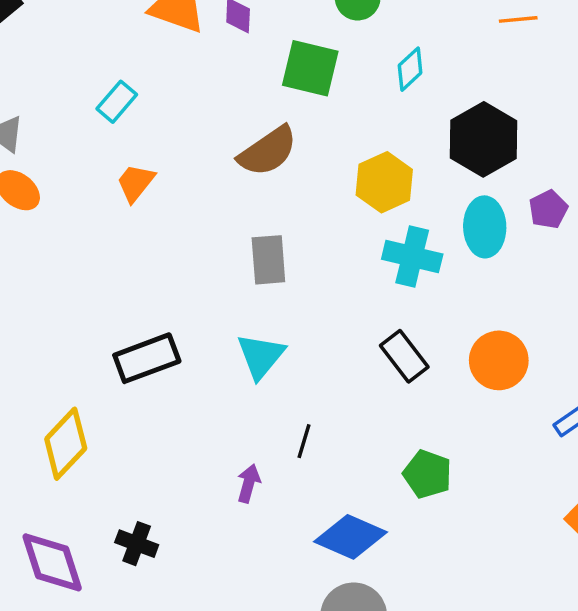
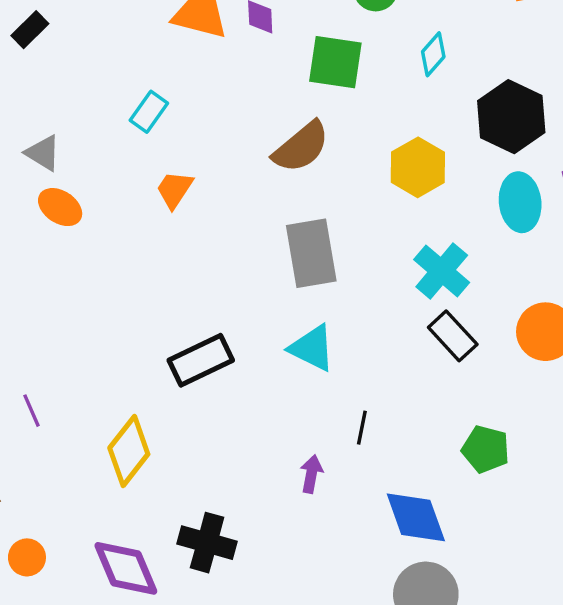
cyan cross: (412, 257) -> (442, 271), moved, turned 32
gray rectangle: (268, 260) -> (311, 253), size x1.4
cyan triangle: (261, 356) -> (312, 348), turned -38
blue diamond: (351, 537) -> (416, 517), turned 52
black cross: (137, 544) -> (207, 543), size x1.4

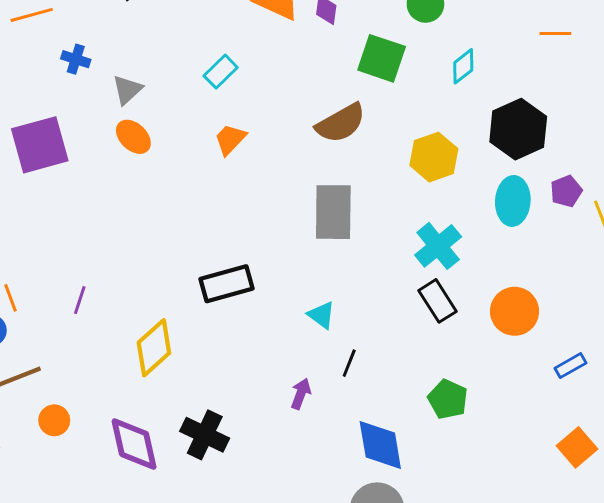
gray triangle: (43, 153) -> (127, 90), turned 36
cyan triangle: (312, 348) -> (321, 315), moved, size x0.7
purple line: (31, 411) -> (80, 300), turned 32

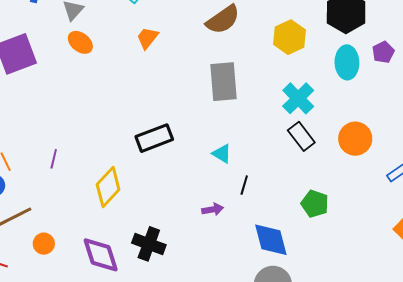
purple arrow: (301, 394) -> (213, 209), turned 65

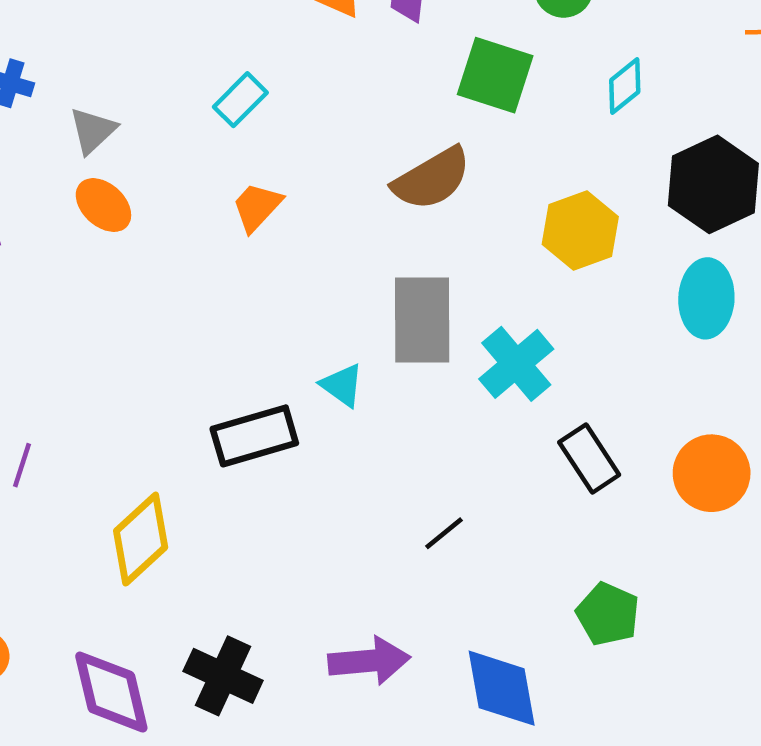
cyan cross: (298, 98) -> (516, 364), moved
cyan triangle: (222, 154) -> (342, 385), moved
black line: (244, 185) -> (444, 533), moved, turned 30
purple arrow: (213, 209) -> (369, 661), moved, size x1.6

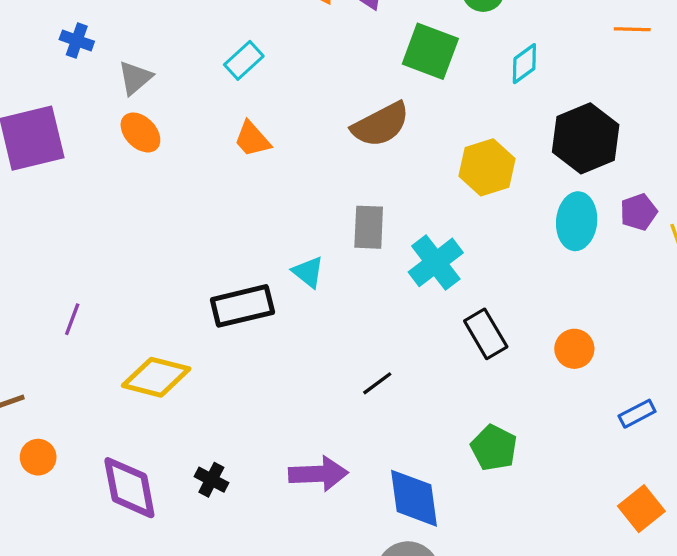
orange trapezoid: (257, 207) -> (252, 139), turned -87
gray rectangle: (422, 320) -> (369, 227), size x0.7
orange circle: (712, 473) -> (574, 349), size x0.7
yellow diamond: (141, 539) -> (156, 377), turned 54
black cross: (223, 676) -> (211, 480), size x0.6

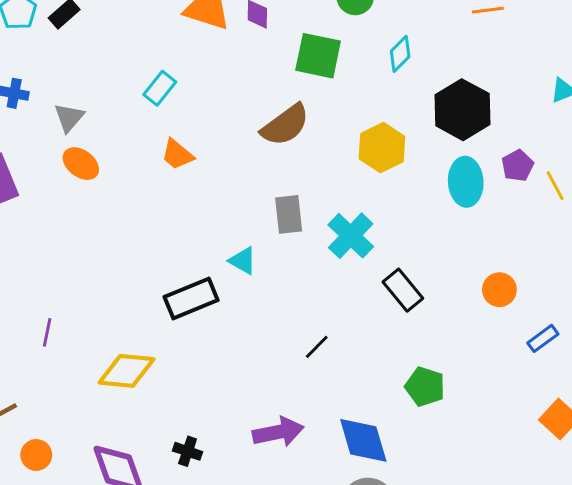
orange circle: (574, 349) -> (499, 290), moved

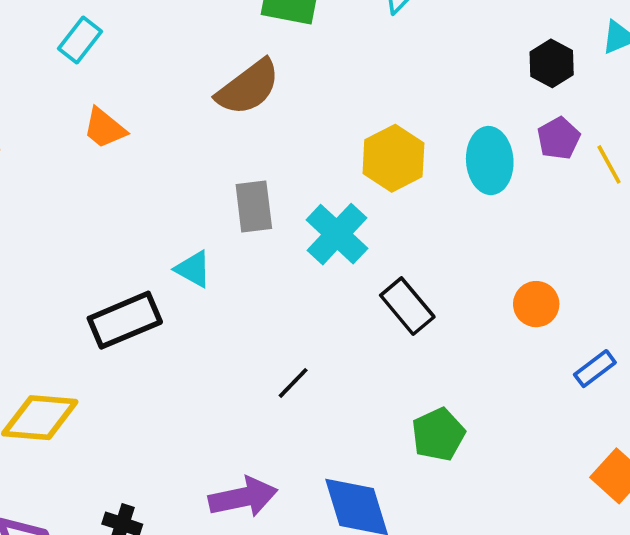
black hexagon: (462, 110) -> (552, 63), moved, size x0.6
yellow hexagon: (382, 148) -> (393, 158), moved
green pentagon: (425, 387) -> (438, 434), turned 30

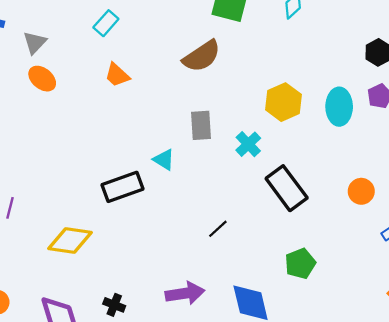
cyan cross: (337, 234) -> (248, 144), size x0.7
black rectangle: (407, 306) -> (287, 188), size x1.4

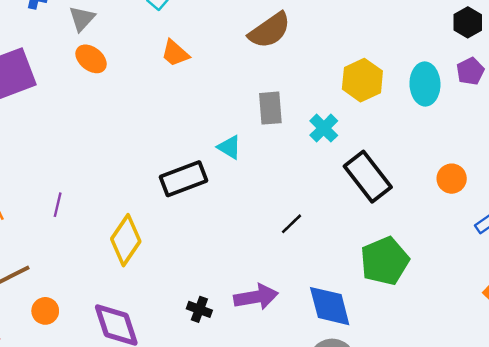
yellow diamond: (70, 241) -> (126, 240), turned -63
green pentagon: (300, 264) -> (385, 261), size x1.4
black cross: (114, 305) -> (199, 309), moved

